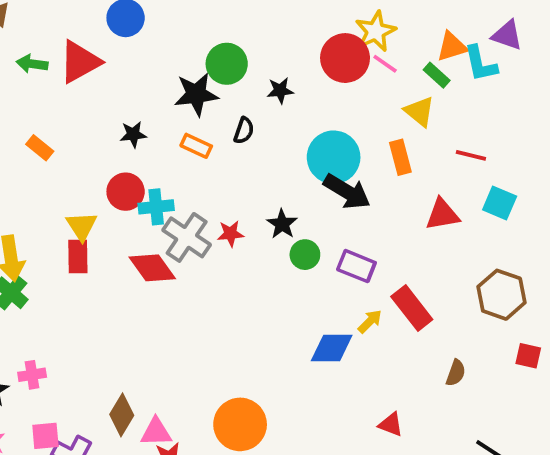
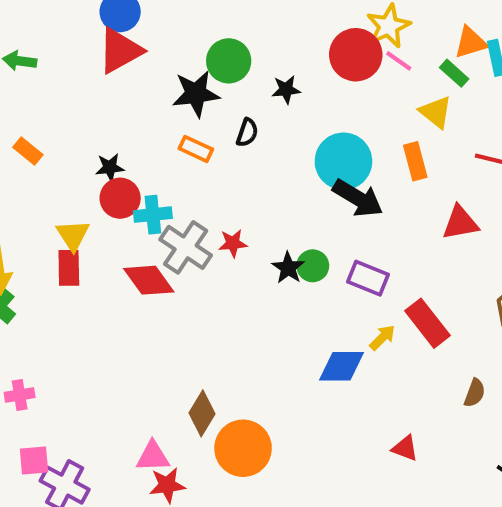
red triangle: (80, 62) -> (120, 51), moved
black star: (133, 134) -> (110, 167), moved
black star: (282, 224) -> (288, 268), moved
brown diamond: (122, 415) -> (202, 413), moved

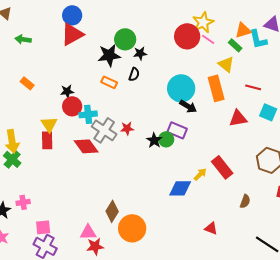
black star: (286, 90) -> (140, 53), moved
orange rectangle: (415, 161) -> (216, 88), size x1.4
black arrow: (358, 198) -> (188, 106), size x0.7
purple rectangle: (368, 278) -> (177, 130), moved
pink square: (34, 461) -> (43, 227), moved

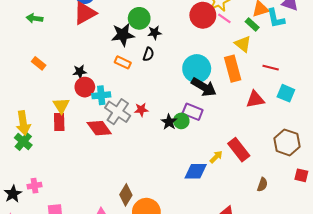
black arrow: (188, 106) -> (204, 87), size x1.4

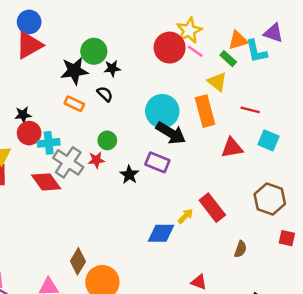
black semicircle: (148, 54) -> (105, 94), turned -64
green circle: (181, 121) -> (107, 140), moved

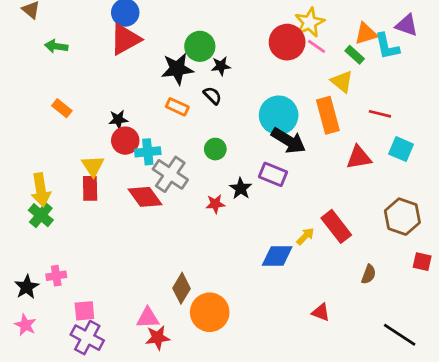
red star: (96, 160) -> (215, 204), moved

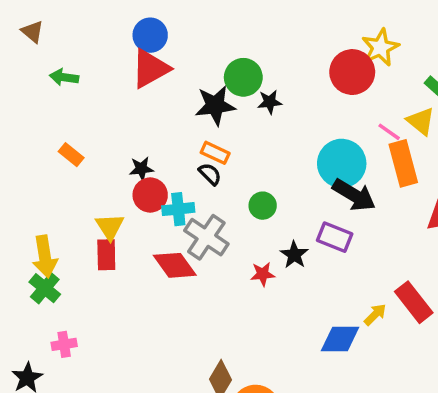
pink line: (317, 46) -> (389, 132), moved
black semicircle: (212, 96) -> (210, 174), moved
pink cross: (56, 276) -> (64, 344), moved

